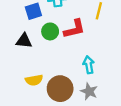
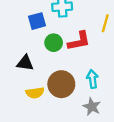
black triangle: (24, 41) -> (25, 63), moved
brown circle: (60, 89) -> (61, 84), moved

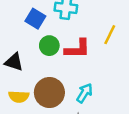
blue square: (37, 21) -> (35, 19), turned 36
cyan arrow: (92, 79) -> (85, 93), turned 30

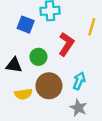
green circle: (49, 46) -> (38, 57), moved
red L-shape: (77, 49) -> (66, 44), turned -45

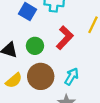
yellow semicircle: (23, 94) -> (14, 80), turned -42

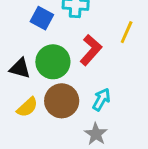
green circle: (35, 46) -> (53, 62), size x1.5

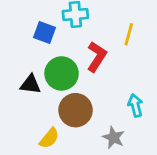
cyan arrow: (101, 100) -> (135, 105), moved, turned -35
yellow semicircle: (27, 107) -> (49, 138), moved

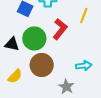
cyan arrow: (135, 105) -> (84, 66), turned 91
yellow semicircle: (49, 138) -> (15, 76), moved

